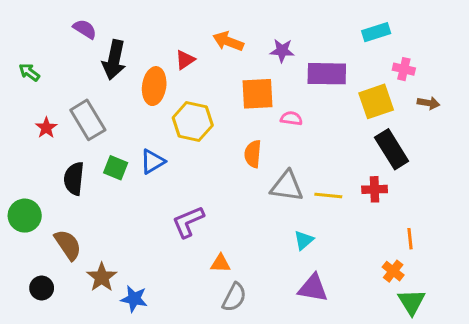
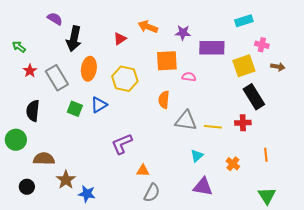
orange ellipse: (154, 86) -> (89, 69), moved
red star: (46, 128) -> (30, 71), moved
black semicircle: (74, 179) -> (33, 111), moved
brown semicircle: (68, 245) -> (44, 159), turned -55
orange cross: (393, 271) -> (233, 164), moved

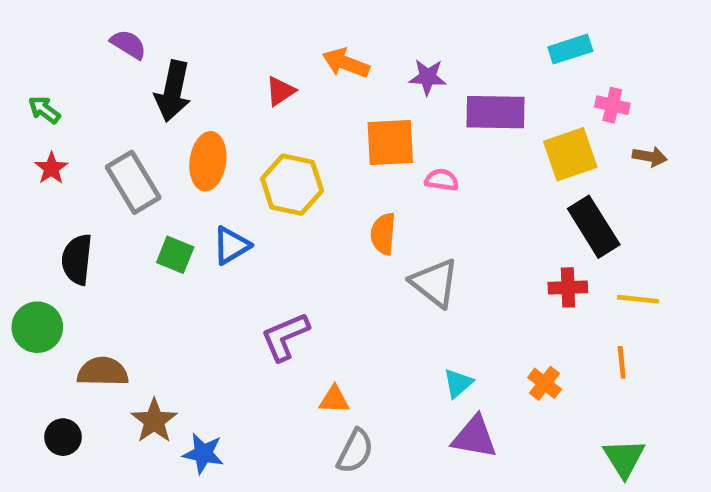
red star: (30, 71) -> (51, 168), moved
gray triangle: (186, 121) -> (435, 283), turned 30
yellow line: (213, 127) -> (638, 299), moved
cyan triangle: (197, 156) -> (458, 383), moved

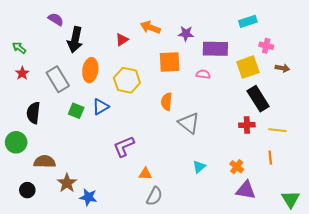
pink semicircle: (442, 180) -> (203, 74), moved
purple triangle: (474, 437) -> (246, 190), moved
green triangle: (624, 458) -> (291, 199), moved

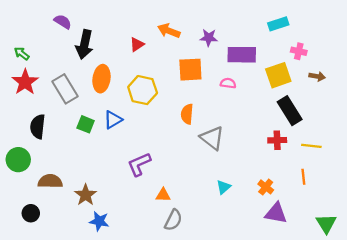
red star: (22, 73) -> (25, 82), size x1.6
brown star: (67, 183) -> (86, 195), moved

